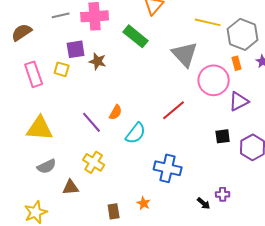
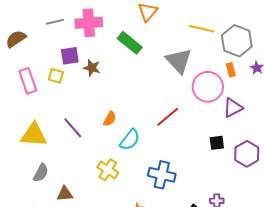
purple line: (92, 122) -> (73, 128), moved
yellow cross: (94, 162) -> (108, 170), moved
gray semicircle: (47, 166) -> (41, 173), turned -36

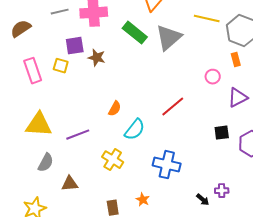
gray triangle: (179, 61) -> (169, 38), moved, turned 32
pink circle: (208, 87) -> (213, 77), size x0.5
purple line: (73, 128) -> (78, 135), moved, turned -70

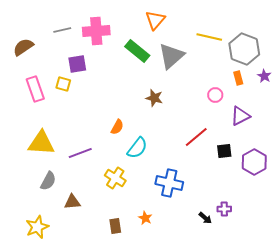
brown star: (97, 58) -> (154, 98), moved
red line: (173, 107) -> (196, 137), moved

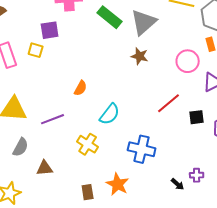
pink circle: (215, 95) -> (188, 61), size x1.5
brown star: (154, 98) -> (140, 56), moved
orange semicircle: (117, 127) -> (81, 88), moved
orange star: (145, 218) -> (118, 184), size x1.6

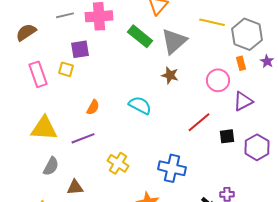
orange semicircle: (81, 88) -> (93, 107), moved
cyan semicircle: (110, 114) -> (140, 105), moved, turned -100

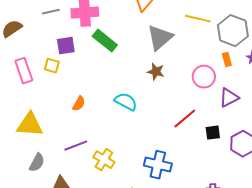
green rectangle: (140, 36) -> (105, 41), moved
purple line: (83, 138) -> (76, 146), moved

